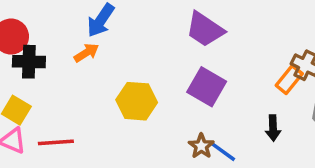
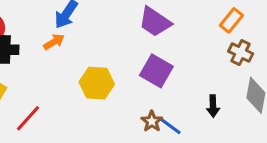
orange rectangle: (289, 80) -> (231, 20), moved
red line: (56, 142) -> (28, 118), turned -44

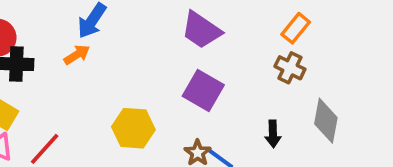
brown cross: (241, 52) -> (290, 68), moved
yellow hexagon: (97, 83) -> (133, 128), moved

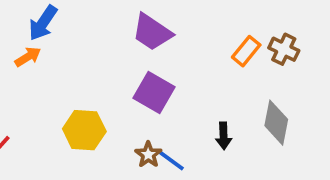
orange rectangle: (296, 28) -> (246, 51), moved
brown cross: (290, 68) -> (284, 49), moved

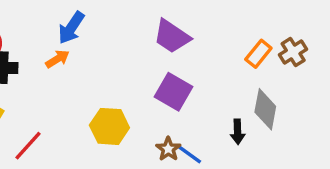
brown cross: (284, 49) -> (293, 52), turned 32
gray diamond: (276, 123) -> (265, 109), moved

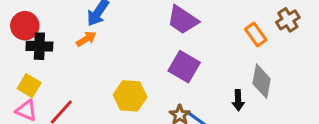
brown cross: (293, 52) -> (288, 20), moved
orange rectangle: (258, 54) -> (256, 34), turned -75

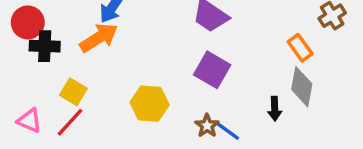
orange rectangle: (256, 34) -> (300, 48), moved
orange arrow: (86, 39) -> (99, 38), size x1.6
yellow square: (29, 86) -> (73, 92), moved

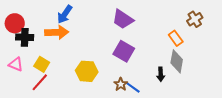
orange arrow: (99, 38) -> (57, 32), turned 30
pink triangle: (29, 121) -> (16, 64), moved

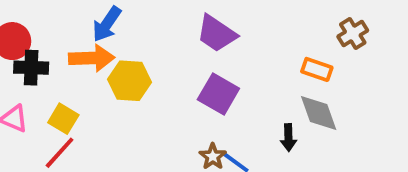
orange rectangle: (176, 38) -> (317, 69), turned -35
gray diamond: (177, 61) -> (319, 113), turned -30
yellow hexagon: (87, 71) -> (130, 81), moved

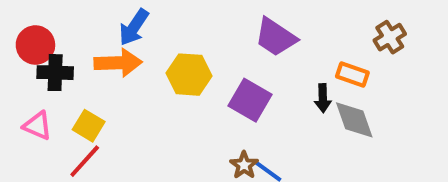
purple trapezoid: (217, 34) -> (276, 37), moved
yellow hexagon: (130, 81) -> (189, 75), moved
black arrow: (288, 138) -> (323, 98), moved

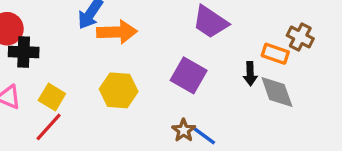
brown cross: (390, 37) -> (300, 37), moved, turned -30
orange arrow: (118, 63) -> (117, 32), moved
yellow hexagon: (189, 75) -> (119, 90), moved

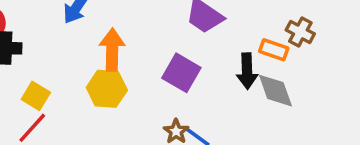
orange arrow: (117, 32) -> (112, 50), moved, turned -87
black arrow: (250, 74) -> (247, 71), size x1.4

